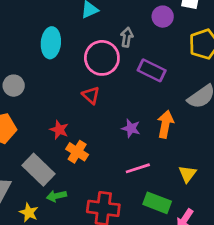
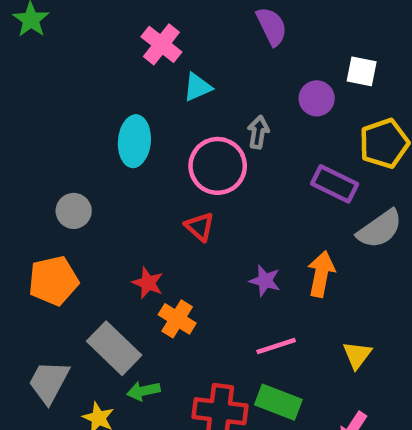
purple rectangle: (152, 70) -> (335, 184), moved
green rectangle: (157, 203) -> (278, 402), moved

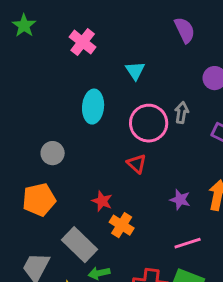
pink cross: (161, 44) -> (83, 42), moved
cyan triangle: (197, 87) -> (135, 71), turned -40
gray arrow: (258, 132) -> (182, 113), moved

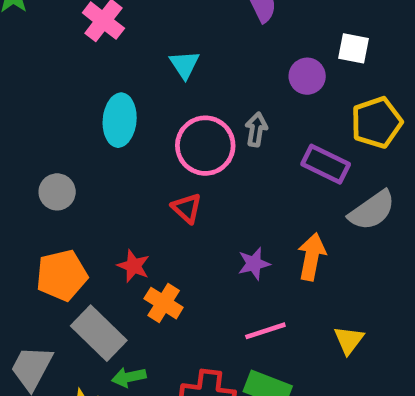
orange pentagon: (39, 200) -> (62, 275), moved
purple star: (180, 200) -> (254, 264), turned -30

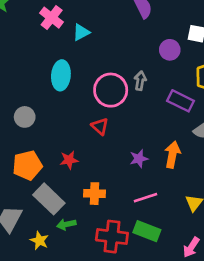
cyan triangle: (184, 65) -> (81, 32), moved, turned 36
red star: (133, 266) -> (69, 160), turned -30
orange cross: (164, 303) -> (95, 194), moved, turned -30

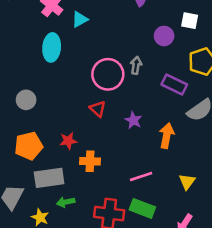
cyan ellipse: (61, 75) -> (52, 47), moved
purple star: (139, 159) -> (133, 120), moved, turned -30
orange cross: (95, 194) -> (90, 161), moved
gray rectangle: (49, 199) -> (49, 178), turned -52

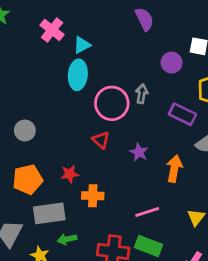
cyan ellipse: (52, 47) -> (78, 75), moved

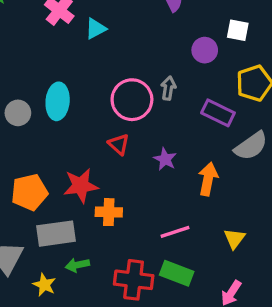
cyan ellipse: (78, 75) -> (58, 101), moved
gray circle: (25, 130) -> (18, 113), moved
red star: (70, 174) -> (81, 186), size x1.5

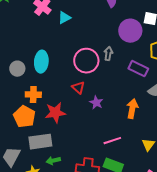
purple circle: (205, 50) -> (130, 31), size x1.5
purple star: (165, 159) -> (96, 103), moved
orange pentagon: (29, 192) -> (24, 117), turned -30
orange cross: (109, 212) -> (33, 95), moved

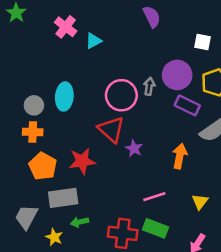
purple circle: (130, 31) -> (177, 75), moved
red triangle: (78, 88) -> (111, 129), size x1.6
orange cross: (33, 95) -> (33, 132), moved

